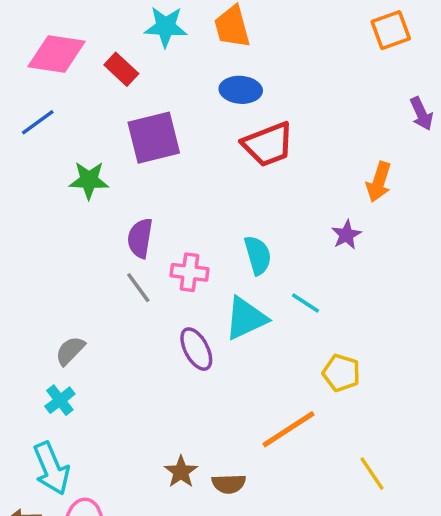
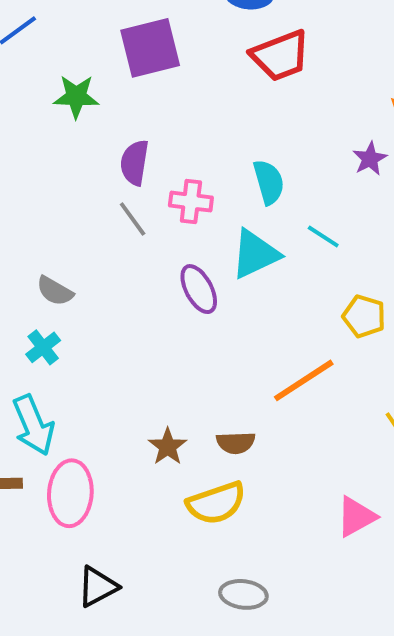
gray semicircle: (70, 351) -> (55, 291), turned -104
brown star: (181, 472) -> (168, 447), moved

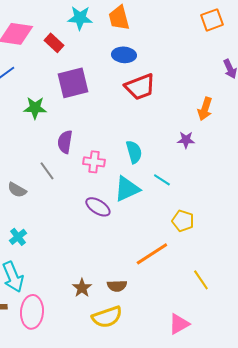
purple star: (370, 159) -> (186, 140), turned 30
gray line: (133, 219) -> (47, 171), moved
purple ellipse: (199, 289) -> (98, 207), turned -30
gray semicircle: (55, 291) -> (17, 190), moved

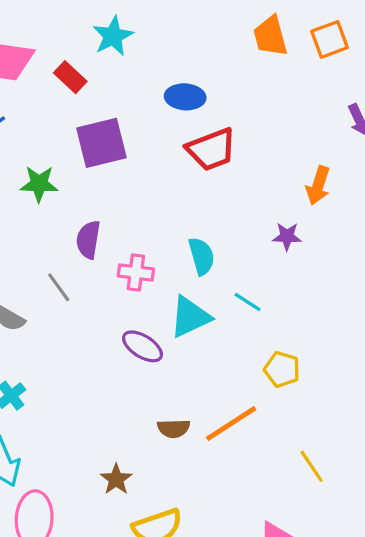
cyan star: (80, 18) -> (113, 36), turned -30
orange trapezoid: (119, 18) -> (271, 36), moved
brown semicircle: (117, 286) -> (174, 428), moved

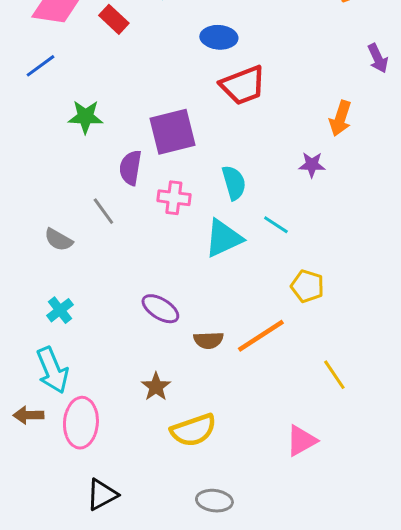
purple square: (101, 143) -> (172, 132), moved
purple ellipse: (142, 346) -> (160, 309), moved

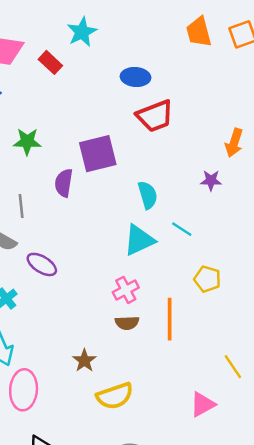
pink cross: (174, 198) -> (126, 290), moved, turned -35
gray line: (103, 211) -> (21, 206), moved, turned 30
purple ellipse: (160, 309) -> (42, 264), moved
orange line: (261, 336) -> (170, 319), turned -57
yellow line: (334, 375) -> (233, 367), moved

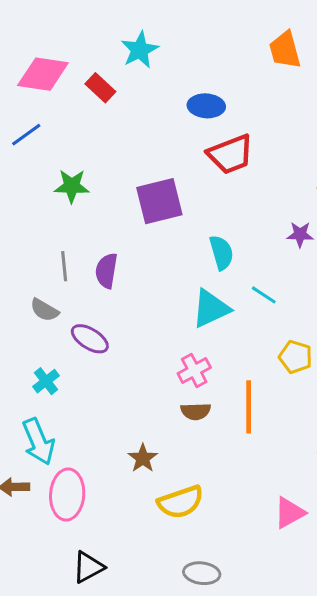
purple semicircle: (64, 183) -> (106, 271), moved

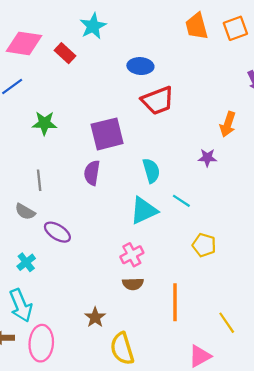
purple semicircle: (106, 271) -> (92, 173), moved
orange line: (249, 407) -> (175, 302), moved
yellow semicircle: (181, 502) -> (122, 349), turned 92

